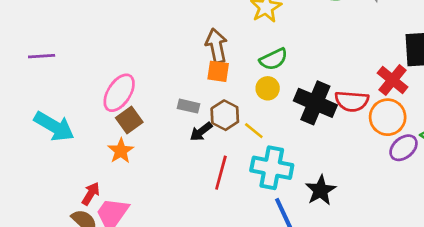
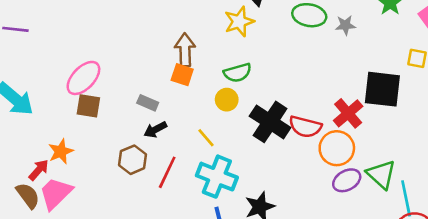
brown hexagon: (225, 115) -> (132, 160), moved
brown square: (129, 120) -> (88, 106), turned 35
orange star: (121, 151) -> (61, 152), moved

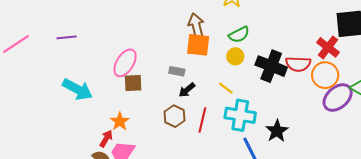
orange square: (182, 75) -> (198, 45), size x1.4
purple ellipse: (347, 180) -> (338, 98), size x1.4

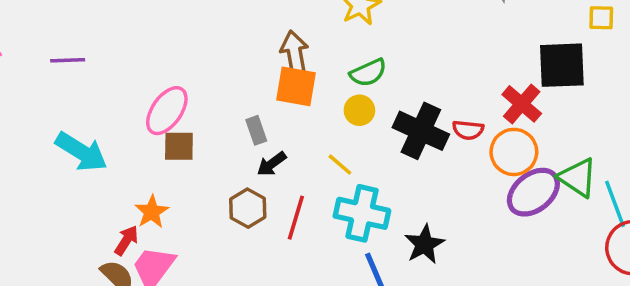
red semicircle: (298, 64) -> (468, 130), size x0.7
gray rectangle: (177, 71) -> (256, 130), turned 56

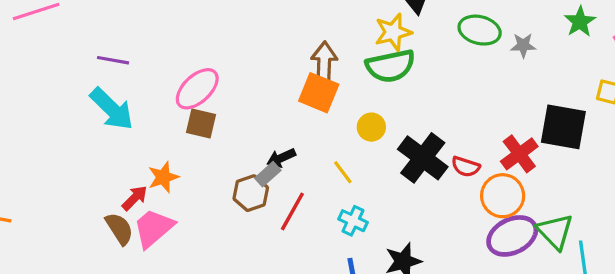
purple line: (68, 60) -> (113, 60), moved
green semicircle: (368, 73) -> (390, 66), moved, size x1.4
gray rectangle: (256, 130) -> (268, 174), moved, turned 55
cyan cross: (362, 213) -> (353, 221), size x0.6

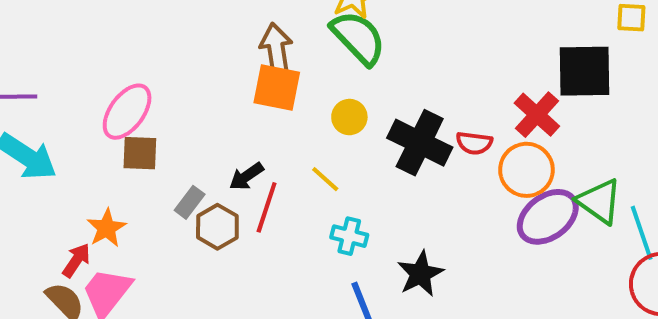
green semicircle: (390, 66) -> (358, 38), turned -111
gray rectangle: (268, 174) -> (190, 202), moved
red line: (292, 211) -> (267, 207), moved

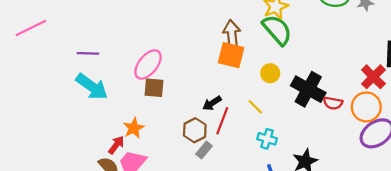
red semicircle: (474, 143) -> (333, 103), moved
gray rectangle: (190, 202) -> (204, 150), moved

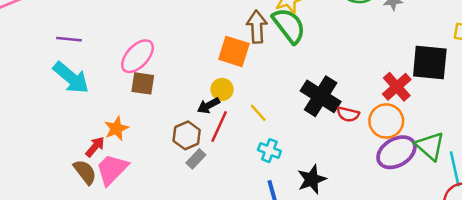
brown arrow: (232, 34) -> (257, 27), moved
yellow circle: (270, 73) -> (222, 89), moved

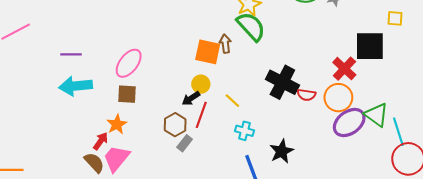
brown arrow: (257, 27) -> (225, 44), moved, size x0.7
cyan arrow: (71, 78) -> (76, 86), turned 140
brown square: (143, 83) -> (127, 94), moved

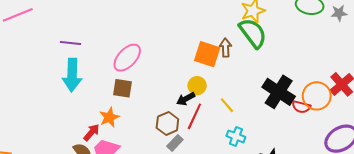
cyan arrow: (76, 86) -> (72, 75), turned -88
orange circle: (338, 98) -> (317, 96), moved

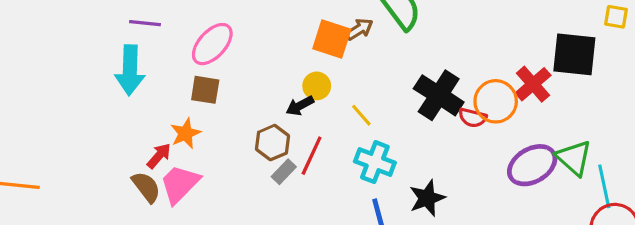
purple line: (71, 43) -> (145, 23), moved
brown arrow: (226, 48) -> (359, 29), turned 60
red line: (194, 116) -> (312, 156), moved
cyan cross: (236, 136) -> (375, 162), size x1.4

